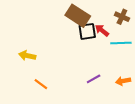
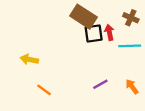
red arrow: (102, 30) -> (109, 32), turned 40
orange arrow: (123, 81) -> (132, 87), turned 64

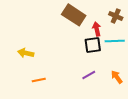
black square: (94, 33) -> (93, 45), moved
orange line: (44, 90) -> (39, 80), turned -48

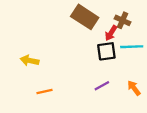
brown cross: (116, 16) -> (123, 20), moved
red arrow: (97, 29) -> (111, 33), turned -136

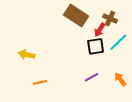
cyan line: (132, 47) -> (118, 42), turned -42

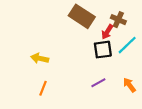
yellow arrow: (27, 55) -> (40, 58), moved
orange line: (40, 82) -> (43, 88), turned -56

